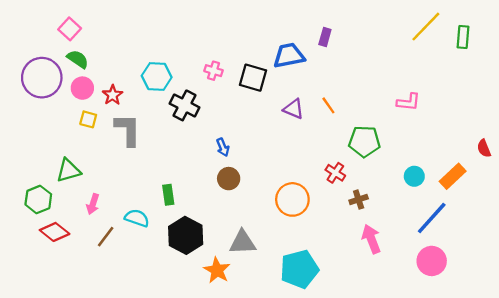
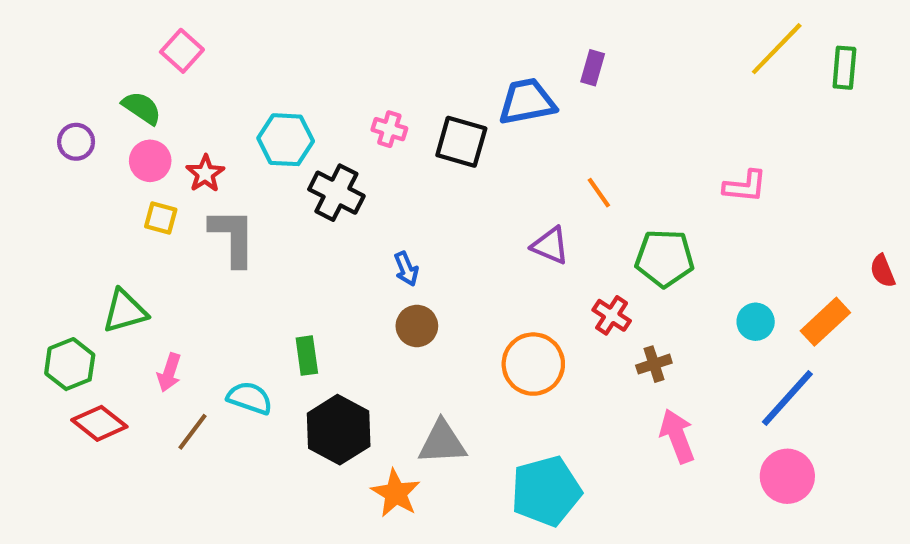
pink square: (70, 29) -> (182, 51), moved
purple circle: (42, 78) -> (76, 142), size x0.5
purple triangle: (294, 109) -> (550, 246), moved

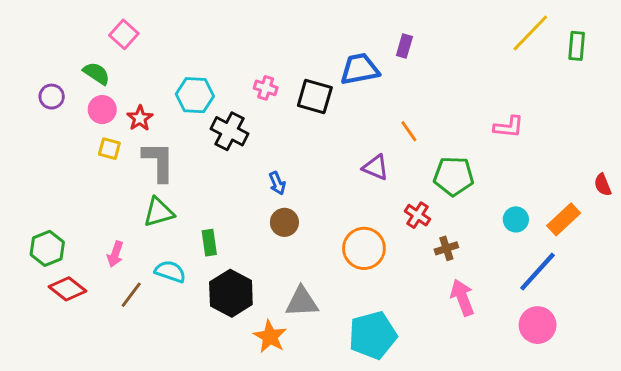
green triangle: (125, 311) -> (159, 212), moved

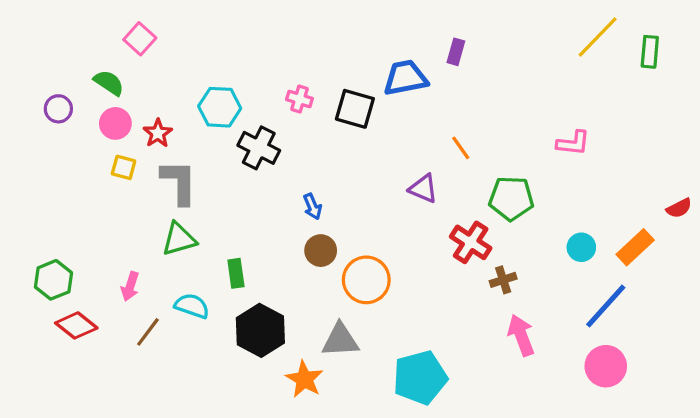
red semicircle: (603, 185) -> (679, 208), turned -95
red cross: (418, 215) -> (471, 242), size x1.4
orange circle: (364, 248) -> (366, 280), moved

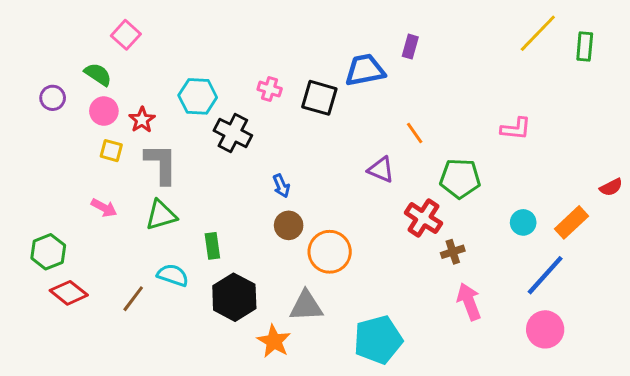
pink arrow: (130, 286) -> (104, 208), moved, turned -80

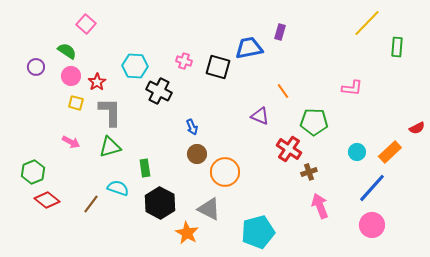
green rectangle: (585, 47) -> (397, 47), moved
gray triangle: (306, 306) -> (209, 209), turned 30

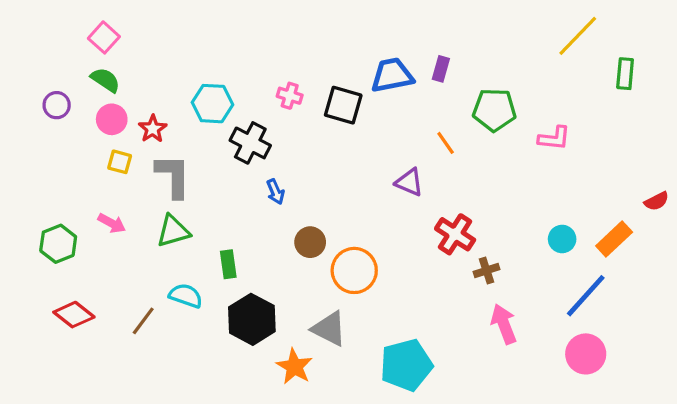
pink square: (86, 24) -> (104, 37), moved
purple rectangle: (280, 32) -> (441, 69), moved
green pentagon: (314, 122) -> (494, 110), moved
blue arrow: (192, 127) -> (275, 192), moved
green hexagon: (33, 172) -> (58, 244), moved

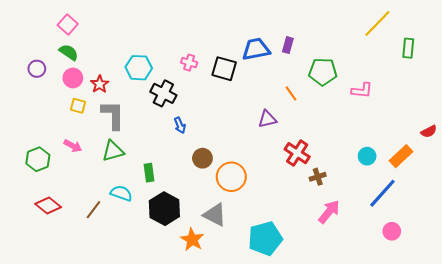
purple triangle: (409, 182) -> (267, 119), turned -36
pink arrow: (504, 324) -> (329, 212), turned 60
pink circle: (586, 354) -> (392, 231), moved, size x0.7

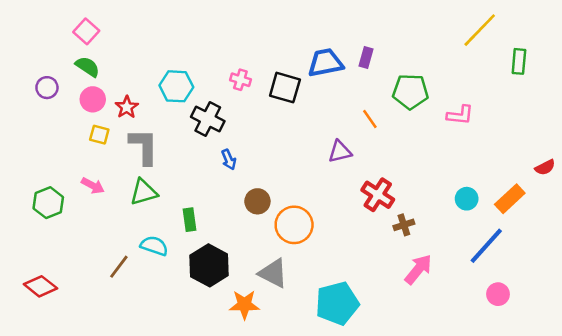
red diamond: (48, 206) -> (40, 286), moved
orange star: (192, 239) -> (244, 305), turned -30

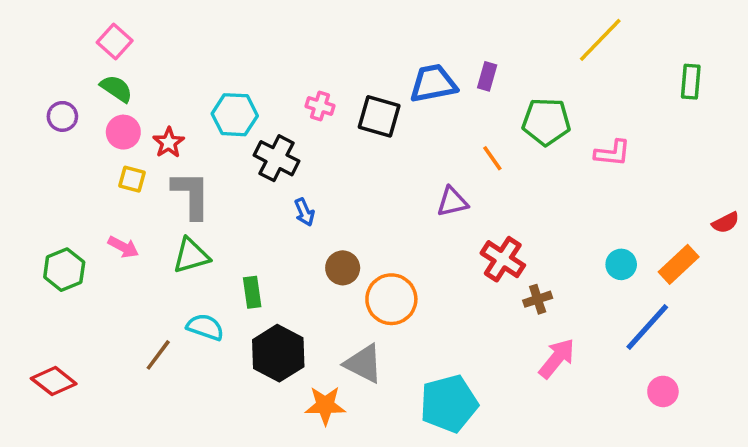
yellow line: (480, 30) -> (600, 40), moved

